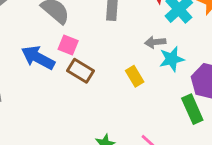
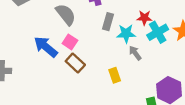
gray arrow: (155, 42) -> (135, 53), turned 48
cyan star: (172, 59) -> (126, 34), moved

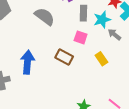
pink square: (70, 42) -> (81, 37), moved
blue arrow: (46, 47) -> (27, 62), moved, turned 70

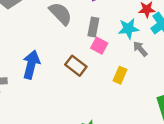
gray rectangle: (83, 13) -> (93, 27), moved
yellow rectangle: (101, 59) -> (120, 75), turned 48

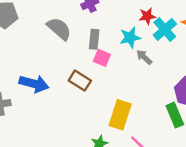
blue arrow: (31, 65) -> (34, 84), turned 96
yellow rectangle: (120, 75) -> (120, 115), moved, size x1.6

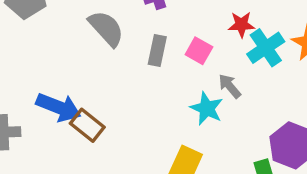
cyan star: (130, 37) -> (207, 108), moved, turned 30
pink square: (102, 58) -> (199, 51), moved
brown rectangle: (80, 81) -> (87, 125), moved

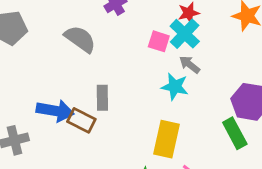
cyan cross: (266, 48) -> (185, 34), moved
gray rectangle: (157, 50) -> (102, 98), moved

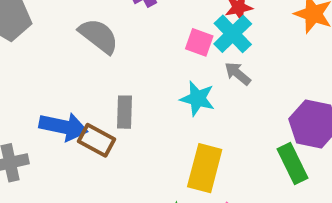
cyan star: (175, 87) -> (197, 99), moved

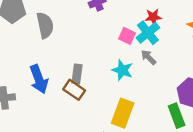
gray semicircle: (99, 36) -> (45, 25), moved, turned 35
blue arrow: (63, 127) -> (39, 79), turned 52
brown rectangle: (96, 140) -> (74, 90), moved

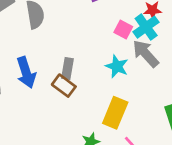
gray arrow: (149, 57) -> (146, 54), size x1.6

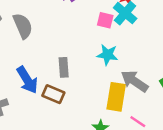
gray arrow: (146, 54) -> (134, 81), moved
brown rectangle: (64, 86) -> (53, 94), moved

